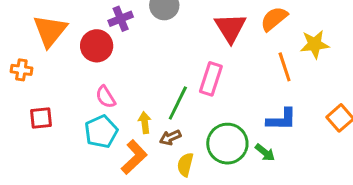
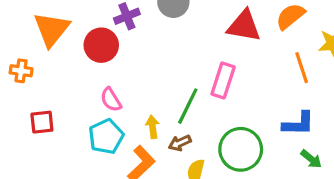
red triangle: (230, 28) -> (244, 26), turned -48
green arrow: (265, 153) -> (311, 159), moved

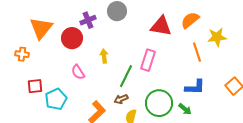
yellow arrow: (153, 127) -> (104, 56), moved
cyan pentagon: (106, 137) -> (56, 99), moved
green arrow: (311, 159) -> (185, 109), moved

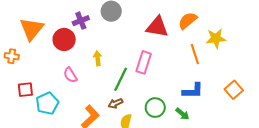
green circle: (159, 103) -> (155, 108), size x0.7

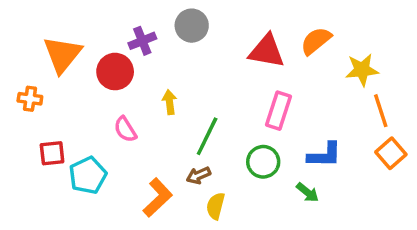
orange line: (195, 54) -> (381, 111), moved
pink rectangle: (144, 62) -> (279, 111), moved
green circle: (155, 108) -> (263, 162), moved

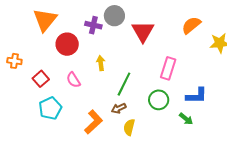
purple cross: (142, 41) -> (93, 25), moved, turned 35
red triangle: (267, 51) -> (143, 31), moved, turned 50
orange triangle: (62, 54) -> (45, 20), moved
red square: (52, 153) -> (41, 79), moved, turned -35

